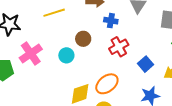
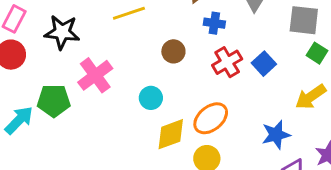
cyan circle: (66, 55) -> (151, 98), moved
blue square: (145, 64) -> (264, 64), moved

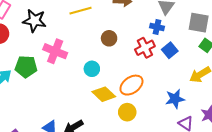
blue cross: (214, 23) -> (157, 27), moved
pink cross: (95, 75) -> (55, 51), turned -35
yellow diamond: (171, 134) -> (104, 94), turned 60

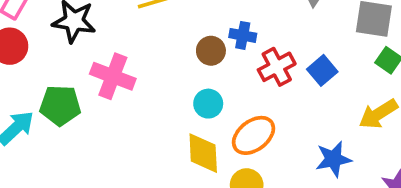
blue cross: (157, 27) -> (243, 35), moved
cyan circle: (92, 69) -> (208, 104), moved
yellow diamond: (104, 94) -> (203, 153), turned 45

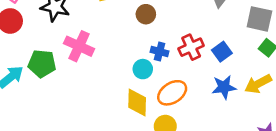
blue cross: (243, 35) -> (160, 52), moved
brown circle: (211, 51) -> (146, 14), moved
blue star: (333, 159) -> (224, 87), moved

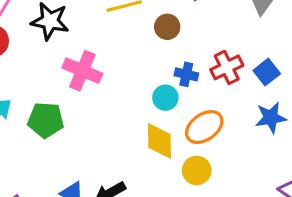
green pentagon: (42, 64) -> (46, 120), moved

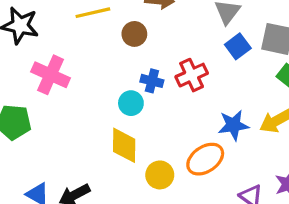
blue square: (267, 72) -> (238, 46), moved
orange ellipse: (204, 127) -> (205, 159), moved

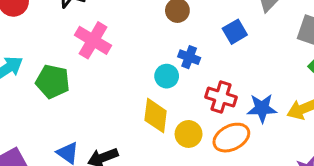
blue square: (238, 46) -> (235, 32), moved
red cross: (192, 75) -> (221, 97), moved, turned 36
yellow circle: (160, 175) -> (189, 134), moved

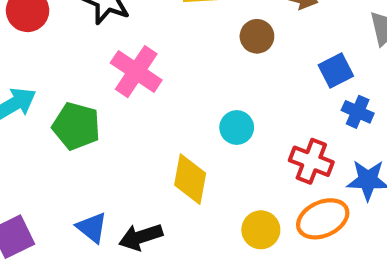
blue cross: (189, 57) -> (358, 112), moved
yellow diamond: (156, 116) -> (190, 179), moved
yellow circle: (189, 134) -> (261, 230), moved

